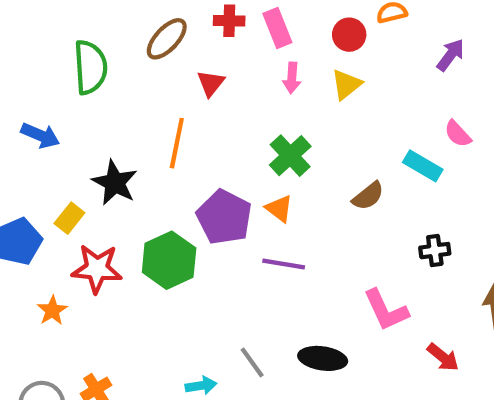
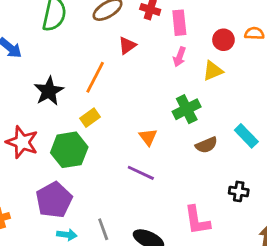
green cross: (290, 156) -> (187, 109), moved
purple pentagon: (224, 217) -> (54, 200), moved
yellow rectangle: (69, 218) -> (90, 118), moved

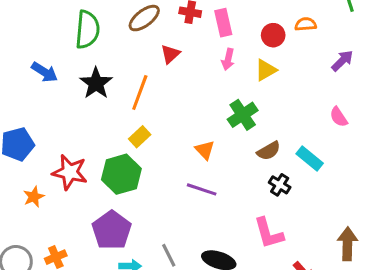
black star: (49, 91) -> (96, 83), moved
cyan rectangle: (246, 136) -> (310, 159), moved
black cross: (239, 191) -> (280, 185), moved, turned 30

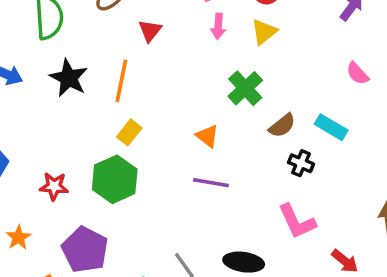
red star: (70, 172) -> (54, 186), size x0.7
orange star: (34, 197) -> (18, 237), moved
purple pentagon: (112, 230) -> (85, 250), moved

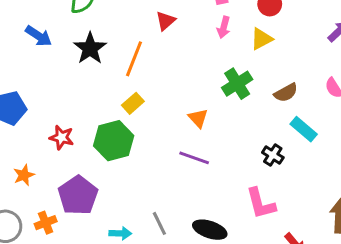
brown semicircle: (282, 126) -> (286, 93), moved

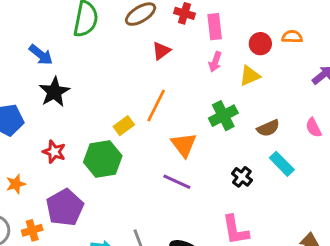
black star: (90, 48) -> (54, 92), moved
orange line: (134, 59) -> (156, 106), moved
orange triangle: (198, 118) -> (184, 145), size x1.4
black cross: (273, 155) -> (242, 177), moved

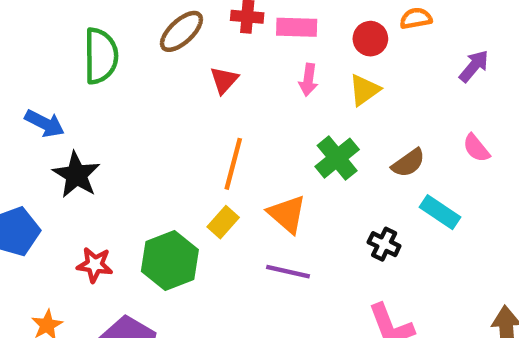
pink rectangle: (215, 27) -> (297, 27), turned -70
yellow rectangle: (124, 126) -> (223, 222), moved

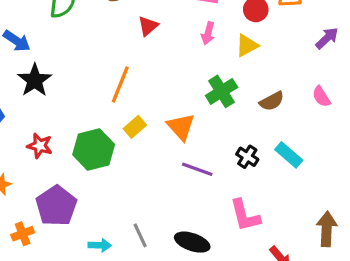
orange line: (233, 164) -> (120, 84), moved
cyan rectangle: (440, 212) -> (289, 155), moved
purple line: (288, 272) -> (197, 169), moved

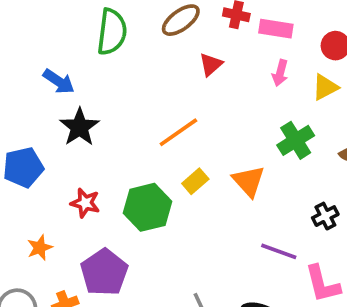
orange line: (120, 84) -> (178, 132), turned 33
black cross: (247, 157) -> (325, 216), turned 30
purple line: (197, 169) -> (279, 251), moved

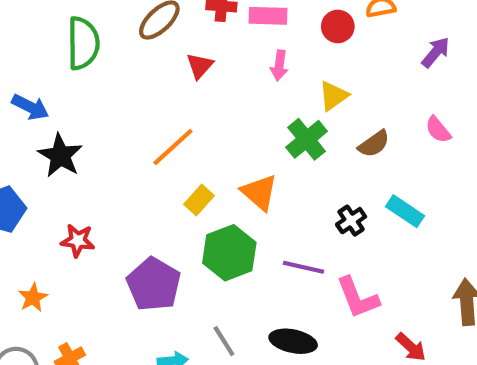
yellow triangle: (325, 87) -> (333, 96), moved
green hexagon: (147, 207) -> (229, 253), moved
purple pentagon: (104, 272) -> (154, 284), moved

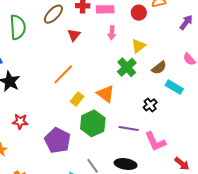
cyan rectangle: (405, 211) -> (174, 87), moved

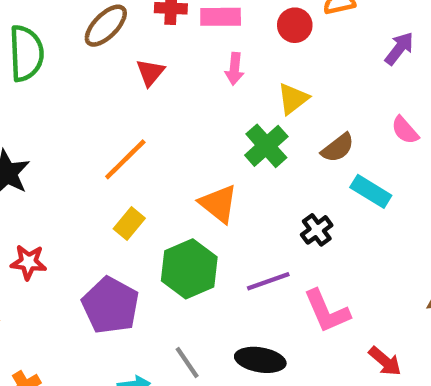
yellow rectangle: (77, 99) -> (129, 223), moved
purple line: (129, 128) -> (268, 281), turned -30

